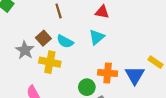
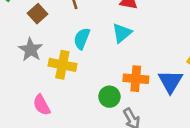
brown square: (43, 38) -> (38, 14), moved
cyan semicircle: (65, 41) -> (82, 39), turned 84

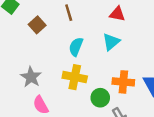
gray star: (31, 50) -> (31, 77), moved
yellow cross: (62, 65) -> (75, 77), moved

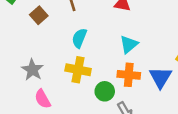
cyan triangle: (111, 42) -> (129, 44), moved

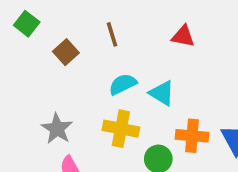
cyan semicircle: (79, 38) -> (123, 84), turned 42
cyan triangle: (129, 44) -> (162, 93), moved, turned -48

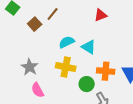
brown line: (112, 34) -> (53, 14), moved, turned 56
red triangle: (183, 36) -> (101, 15), turned -32

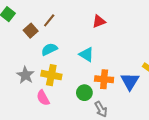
cyan semicircle: (67, 42) -> (49, 49), moved
yellow cross: (66, 67) -> (51, 75), moved
pink semicircle: (38, 90) -> (43, 98), moved

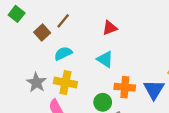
red triangle: (99, 21) -> (110, 28), moved

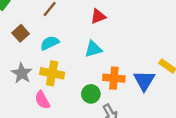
brown square: (42, 33) -> (21, 33), moved
cyan triangle: (105, 59) -> (93, 49), turned -48

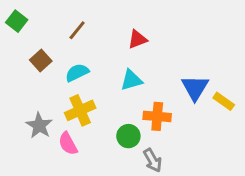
gray star: (22, 73) -> (39, 126), moved
yellow cross: (52, 73) -> (80, 110), turned -35
blue triangle: (144, 81) -> (195, 88), moved

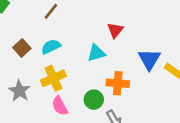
red triangle: (138, 39) -> (115, 30), moved, turned -30
brown square: (41, 60) -> (22, 48), moved
pink semicircle: (68, 144) -> (60, 106), moved

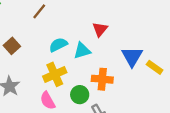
cyan semicircle: (51, 47) -> (58, 45), moved
yellow cross: (53, 78) -> (55, 74), moved

